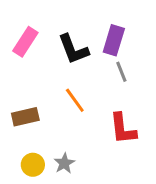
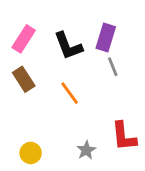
brown rectangle: (25, 117) -> (24, 79), moved, turned 70
red L-shape: (123, 129) -> (124, 136), moved
gray star: (64, 163) -> (86, 150), moved

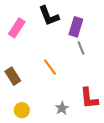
black L-shape: (68, 46) -> (49, 16), moved
brown rectangle: (24, 79) -> (13, 76), moved

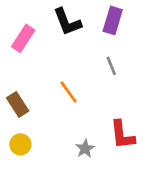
purple rectangle: (76, 27) -> (113, 20), moved
yellow circle: (22, 110) -> (20, 144), moved

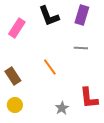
gray line: (111, 66) -> (81, 48), turned -64

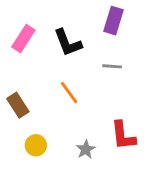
black L-shape: (49, 16) -> (68, 43), moved
yellow circle: (15, 105) -> (36, 145), moved

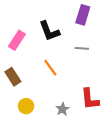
pink rectangle: (23, 39) -> (17, 40), moved

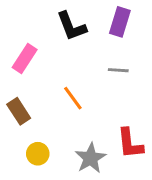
black L-shape: (49, 31) -> (71, 26), moved
gray star: (63, 109) -> (90, 158), size x1.5

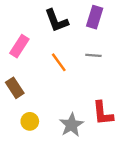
orange line: (73, 98) -> (59, 62), moved

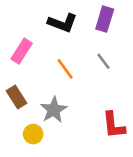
black L-shape: (56, 21) -> (63, 23), turned -48
gray line: (93, 55) -> (103, 61), turned 49
gray star: (71, 125) -> (54, 110), moved

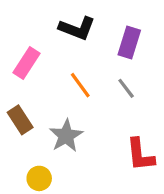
purple rectangle: (105, 19) -> (129, 42), moved
gray line: (103, 61) -> (126, 88), moved
yellow circle: (33, 134) -> (39, 178), moved

